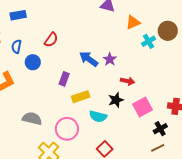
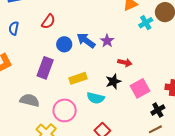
blue circle: (33, 62) -> (64, 44), moved
purple rectangle: (64, 79) -> (45, 68), moved, size x1.5

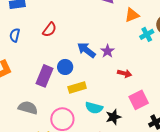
blue circle: (64, 44) -> (65, 67), moved
black star: (113, 81) -> (113, 117), moved

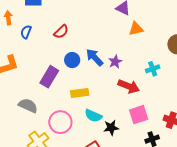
orange triangle: (132, 15) -> (136, 29), moved
cyan cross: (147, 34) -> (153, 69), moved
blue circle: (65, 67) -> (72, 60), moved
red arrow: (124, 73) -> (129, 86), size x1.5

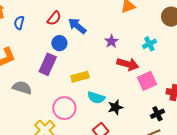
blue arrow: (95, 57) -> (77, 26), moved
blue circle: (72, 60) -> (59, 43), moved
gray semicircle: (28, 106) -> (22, 88), moved
pink square: (139, 115) -> (147, 81), moved

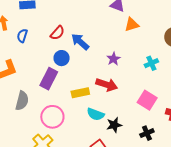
red arrow: (128, 64) -> (107, 85), moved
pink square: (147, 81) -> (147, 100), turned -36
gray semicircle: (22, 88) -> (22, 101), turned 84
pink circle: (64, 108) -> (52, 117), moved
black cross: (157, 114) -> (147, 133), moved

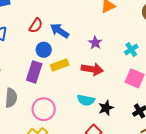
cyan cross: (151, 63) -> (131, 50), moved
yellow rectangle: (80, 93) -> (60, 65), moved

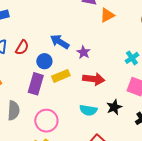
red semicircle: (36, 25) -> (22, 47), moved
purple star: (95, 43) -> (84, 52), moved
black star: (106, 108) -> (114, 107), moved

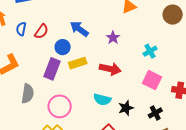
purple star: (84, 52) -> (113, 38), moved
black star: (114, 107) -> (126, 108), moved

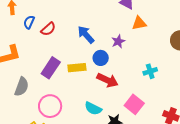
purple star: (113, 38) -> (118, 41), moved
blue circle: (63, 47) -> (101, 58), moved
pink square: (152, 80) -> (134, 104), moved

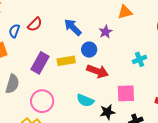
blue semicircle: (29, 22) -> (14, 31), moved
pink square: (134, 104) -> (126, 93), turned -36

